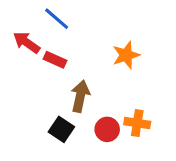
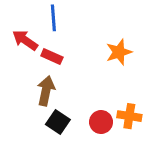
blue line: (57, 19) -> (53, 18), turned 45
brown arrow: (80, 96) -> (46, 91), moved

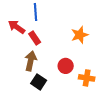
red rectangle: (52, 57) -> (35, 38), turned 32
red circle: (101, 122) -> (66, 66), moved

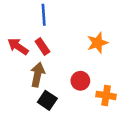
red arrow: (17, 27) -> (18, 46), moved

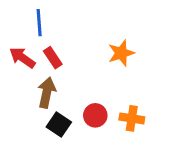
blue line: (44, 15) -> (39, 23), moved
red circle: (80, 81) -> (95, 115), moved

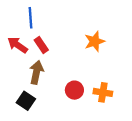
black square: (59, 124) -> (26, 101), moved

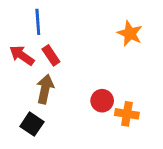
orange star: (95, 41) -> (130, 33), moved, turned -30
red circle: (74, 90) -> (102, 101), moved

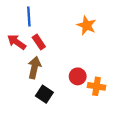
orange star: (130, 33) -> (87, 25), moved
black square: (32, 124) -> (44, 94), moved

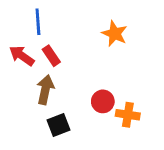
black square: (44, 94) -> (59, 125), turned 35

